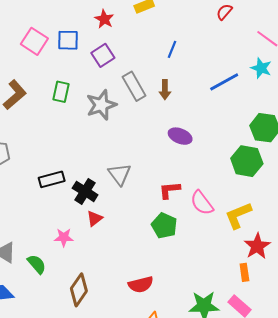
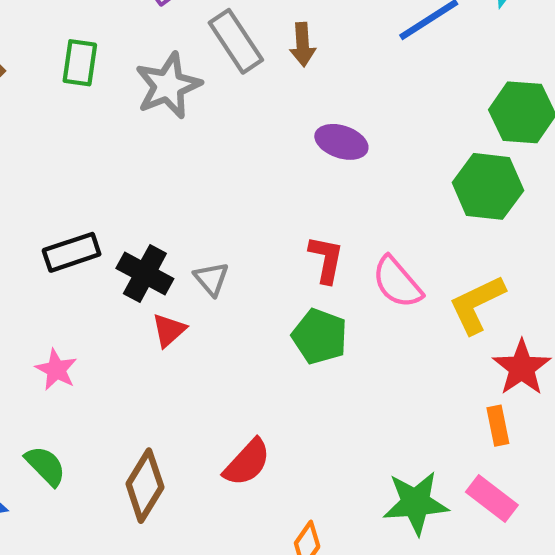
gray triangle: (120, 174) -> (211, 279), moved, size x0.7
red L-shape: (170, 190) -> (326, 259), turned 110
pink star: (64, 237) -> (56, 370), moved, turned 30
green semicircle: (37, 264) -> (45, 466), moved
red semicircle: (141, 284) -> (247, 462), moved, turned -30

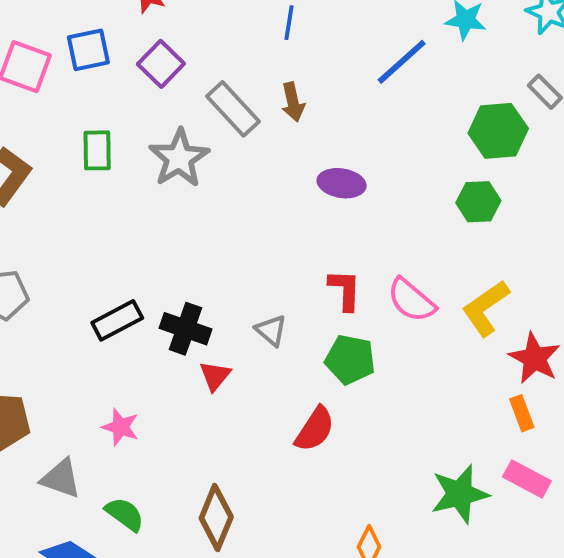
green hexagon: (488, 186) -> (478, 202), size x0.7
gray triangle: (211, 279) -> (271, 330), moved
red semicircle: (247, 462) -> (315, 429), moved

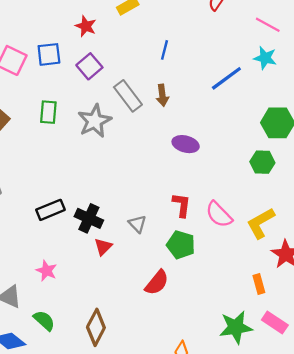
orange rectangle: (522, 413) -> (259, 284), moved

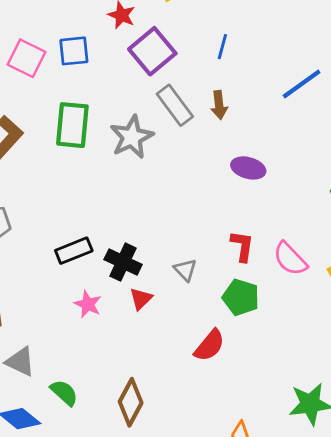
purple square: (89, 66) -> (152, 51), moved, size x1.4
green rectangle: (48, 112) -> (72, 125), size x1.5
pink star: (46, 271) -> (88, 304), moved

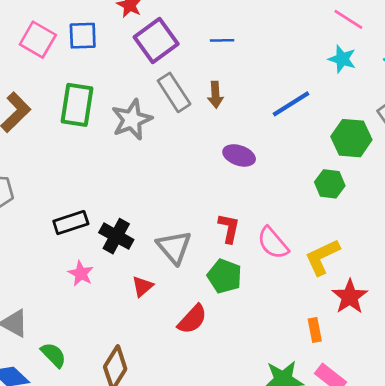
blue line: (222, 47) -> (222, 40), turned 70
blue line: (302, 84) -> (291, 104), moved
gray triangle: (185, 270) -> (174, 247), size x1.6
red triangle: (141, 299) -> (143, 286), moved

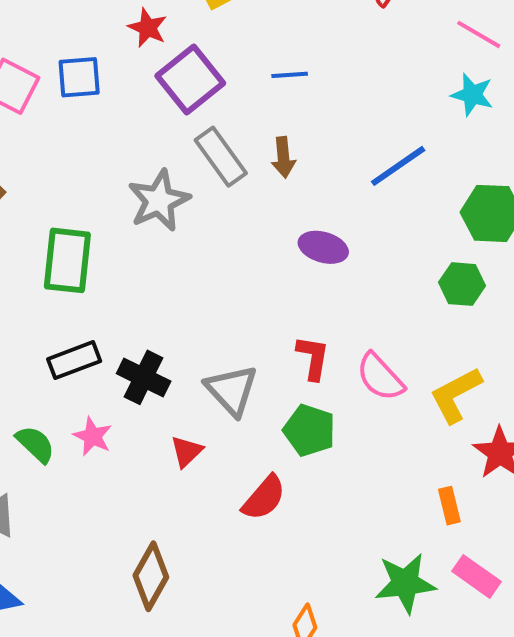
green rectangle: (77, 105) -> (67, 260), moved
green semicircle: (53, 355) -> (35, 444), moved

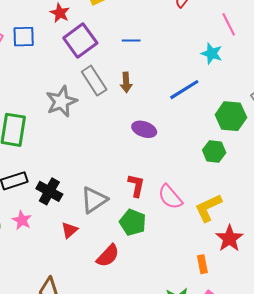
pink line: (479, 34) -> (229, 24), turned 30
cyan star: (472, 95) -> (212, 53), moved
gray triangle: (232, 390) -> (94, 200), turned 36

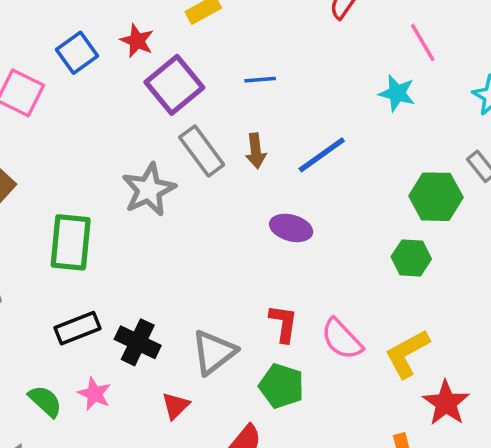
blue square: (24, 37) -> (77, 53), moved, turned -30
blue line: (184, 90) -> (322, 155), moved

